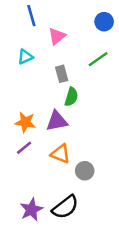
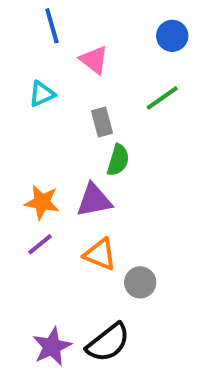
pink triangle: (57, 36) -> (94, 60), turned -42

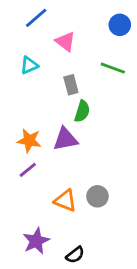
blue line: (52, 26) -> (36, 18), turned 65
green line: (162, 98) -> (113, 68), turned 55
orange triangle: (100, 254) -> (65, 201), moved
black semicircle: (108, 343) -> (75, 255), moved, size x0.6

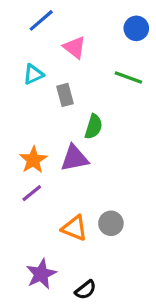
gray rectangle: (71, 85) -> (65, 95), moved
orange star: (29, 141) -> (33, 160), turned 30

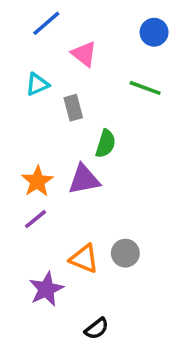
purple star: (41, 274) -> (46, 289), moved

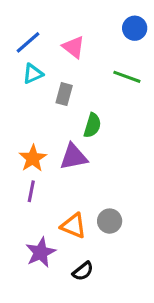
blue line: (46, 23) -> (28, 42), moved
gray rectangle: (73, 108) -> (64, 94), turned 30
purple line: (36, 219) -> (31, 191), turned -40
black semicircle: (97, 329) -> (83, 271), moved

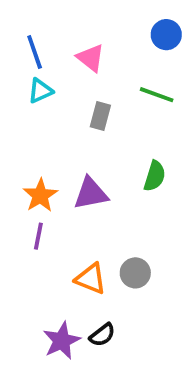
blue line: (28, 42) -> (35, 52), turned -68
gray rectangle: (64, 94) -> (100, 116), moved
green semicircle: (92, 125) -> (155, 176), moved
purple star: (41, 252) -> (62, 341), moved

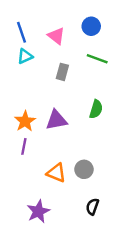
blue circle: (166, 35) -> (91, 26), moved
black semicircle: (102, 335) -> (92, 207), moved, turned 147

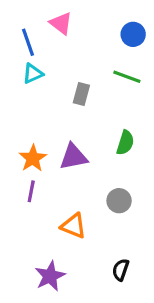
blue circle: (91, 26) -> (133, 34), moved
pink triangle: (56, 36) -> (61, 23), moved
gray circle: (84, 169) -> (119, 201), moved

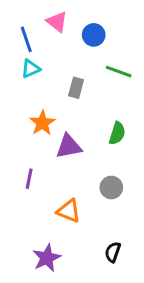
blue circle: (133, 34) -> (94, 35), moved
orange star: (33, 158) -> (42, 123), moved

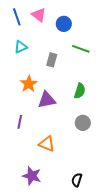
blue line: (26, 39) -> (17, 17), moved
gray circle: (111, 187) -> (83, 123), moved
black semicircle: (113, 252) -> (77, 180), moved
purple star: (47, 258) -> (32, 176), turned -30

